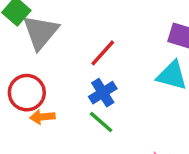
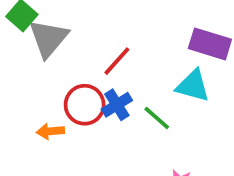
red circle: (27, 93) -> (85, 105), moved
green line: (101, 122) -> (157, 118), moved

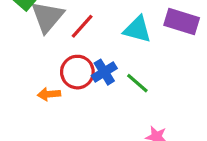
red line: (117, 61) -> (82, 26), moved
cyan triangle: (193, 86) -> (137, 29), moved

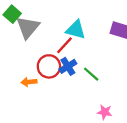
red line: (82, 26) -> (65, 45), moved
cyan triangle: (137, 29) -> (76, 30), moved

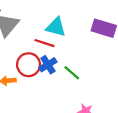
red line: (65, 45) -> (44, 43), turned 66

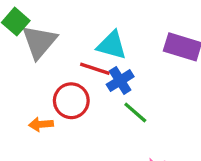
blue cross: (48, 65) -> (120, 81), moved

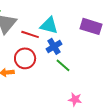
red line: (95, 69) -> (30, 34), moved

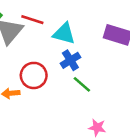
red line: (30, 34) -> (32, 20), moved

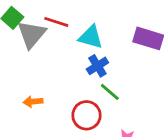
red circle: (34, 75) -> (86, 115), moved

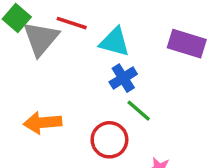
orange arrow: (33, 102) -> (43, 123), size x1.5

